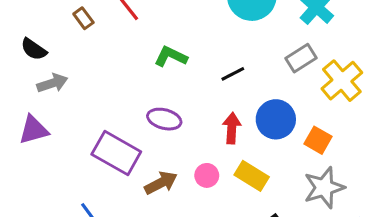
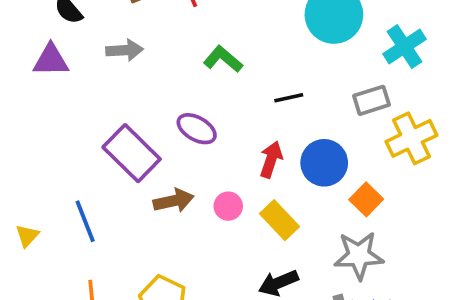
gray arrow: (52, 83) -> (125, 50), moved
purple triangle: (34, 130) -> (51, 60), moved

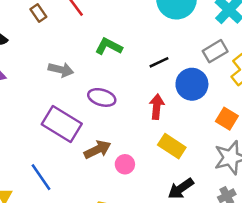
gray arrow: (125, 50) -> (61, 70), moved, turned 30
blue circle: (324, 163) -> (192, 84), moved
pink circle: (228, 206) -> (125, 164), moved

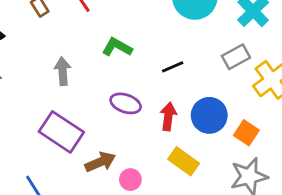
gray arrow: (61, 70) -> (63, 71), turned -110
blue circle: (192, 84) -> (209, 115), moved
purple ellipse: (102, 97) -> (126, 103), moved

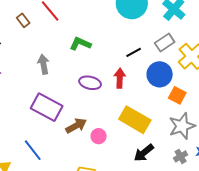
black line: (173, 67) -> (134, 52), moved
blue circle: (209, 115) -> (160, 74), moved
red arrow: (168, 116) -> (120, 78), moved
yellow rectangle: (184, 161) -> (135, 120), size x1.4

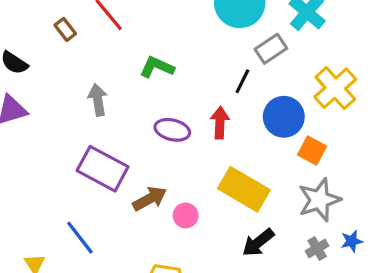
gray rectangle: (165, 43) -> (271, 49), moved
black line: (134, 52) -> (242, 81), turned -35

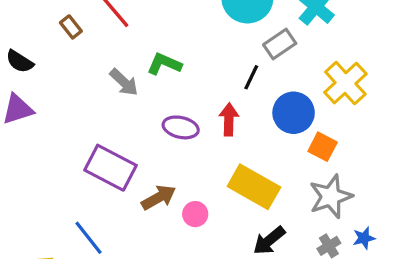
gray arrow: (98, 100) -> (124, 82), moved, turned 144

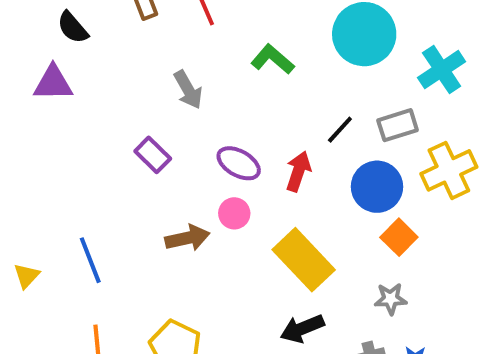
gray rectangle: (280, 44) -> (398, 125), moved
green L-shape: (164, 64) -> (273, 59), moved
purple rectangle: (110, 168) -> (153, 155), moved, size x0.6
gray star: (331, 196) -> (391, 299), size x0.6
pink circle: (195, 214) -> (234, 213), moved

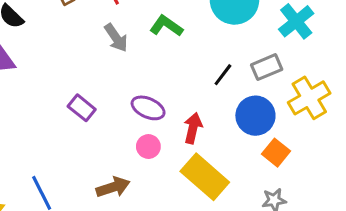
gray arrow: (188, 90) -> (116, 38), moved
red arrow: (298, 171) -> (193, 128), moved
brown arrow: (187, 238) -> (113, 187), moved

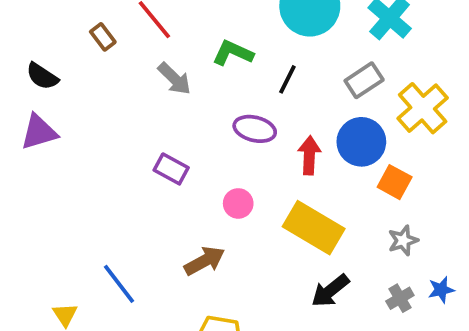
black line: (223, 75) -> (287, 79), moved
purple rectangle: (82, 108) -> (171, 169), moved
purple ellipse: (148, 108) -> (255, 129), moved
red arrow: (193, 128) -> (309, 155), moved

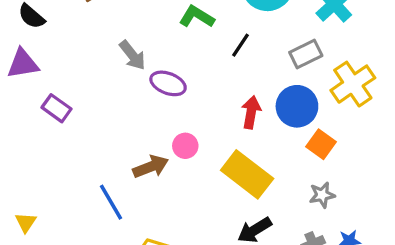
gray arrow: (174, 79) -> (132, 55), moved
purple ellipse: (255, 129) -> (168, 83), moved
purple rectangle: (171, 169) -> (57, 108), moved
brown arrow: (204, 261) -> (151, 167), moved
blue line: (119, 284) -> (111, 202), moved

